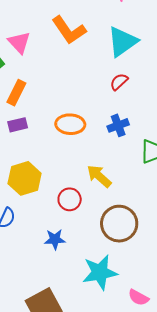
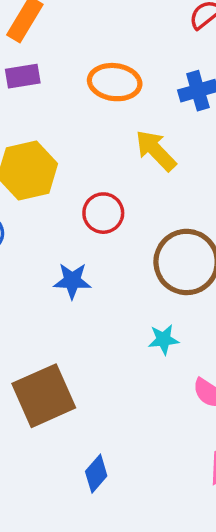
yellow arrow: (99, 176) -> (156, 151), moved
cyan star: (100, 272) -> (164, 340), moved, size x0.5

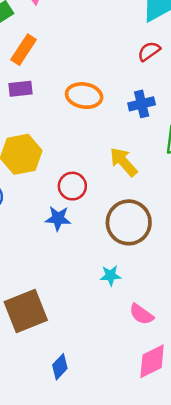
yellow arrow: (156, 151) -> (124, 162), moved
blue star: (72, 281) -> (58, 218), moved

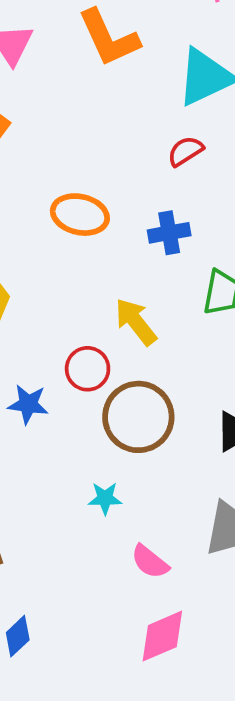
red circle: (72, 186) -> (88, 369), moved

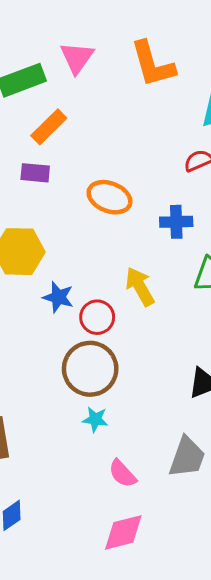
blue star: (28, 404) -> (58, 297), moved
brown circle: (138, 417) -> (90, 369), moved

